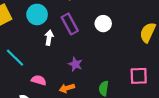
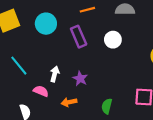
white arrow: (49, 38) -> (55, 74), moved

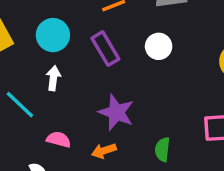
white arrow: (55, 74) -> (53, 78), moved
purple star: (80, 79) -> (116, 112), size x1.5

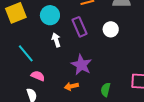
white arrow: (53, 78) -> (56, 40), moved, turned -32
pink semicircle: (59, 139) -> (38, 76), moved

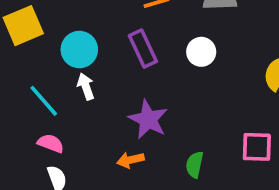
cyan circle: (50, 15) -> (79, 50), moved
white arrow: (56, 40) -> (86, 86), moved
pink semicircle: (38, 76) -> (51, 143), moved

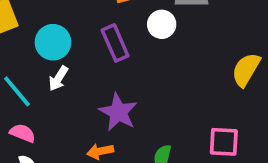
white circle: (201, 52) -> (162, 24), moved
white arrow: (86, 86) -> (58, 78), turned -130

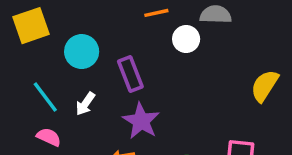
purple rectangle: (115, 43) -> (130, 74), moved
white arrow: (58, 78) -> (85, 104), moved

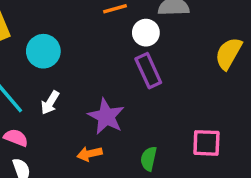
purple rectangle: (130, 74) -> (148, 71), moved
yellow semicircle: (265, 86) -> (228, 53), moved

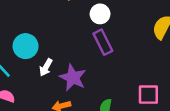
cyan circle: (43, 51) -> (26, 46), moved
white arrow: (50, 103) -> (46, 67), moved

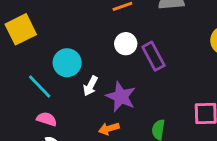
white circle: (100, 14) -> (126, 44), moved

